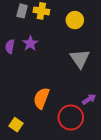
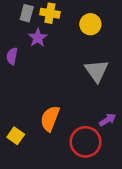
purple star: (30, 43) -> (38, 38), moved
yellow square: (16, 125) -> (16, 136), moved

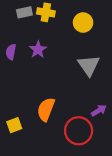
gray rectangle: (27, 13) -> (24, 12), turned 63
purple star: (38, 38) -> (38, 50), moved
yellow square: (16, 136) -> (14, 125), turned 35

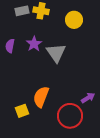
gray triangle: (89, 65) -> (56, 53), moved
yellow square: (14, 125) -> (22, 111), moved

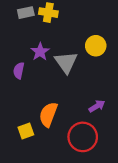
yellow circle: (74, 20) -> (96, 46), moved
purple semicircle: (10, 46) -> (19, 71), moved
purple arrow: (88, 98) -> (97, 106), moved

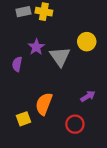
red circle: (83, 137) -> (75, 124), size x0.7

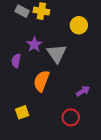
gray rectangle: (23, 12) -> (22, 11), turned 40
yellow circle: (87, 42) -> (79, 25), moved
orange semicircle: (44, 104) -> (41, 81), moved

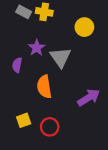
orange semicircle: (41, 81) -> (44, 87), turned -30
purple arrow: (83, 91) -> (89, 98), size x1.5
red circle: (71, 117) -> (50, 127), moved

